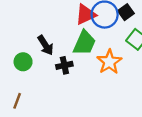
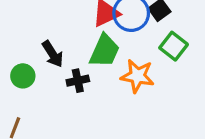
orange star: (109, 62) -> (137, 76), turned -30

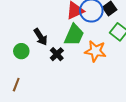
black cross: (78, 81) -> (57, 54), turned -32

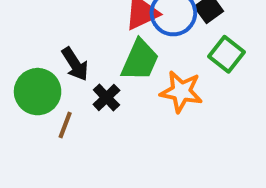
green circle: (21, 51) -> (38, 92), size x1.5
brown line: (16, 85) -> (65, 125), moved

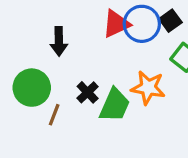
green trapezoid: (140, 60) -> (115, 105), moved
black arrow: (75, 64) -> (59, 41), moved, turned 32

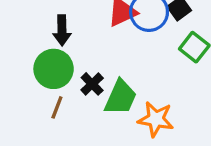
green circle: (32, 88) -> (54, 69), moved
orange star: (148, 88) -> (156, 119), moved

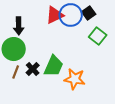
black cross: (92, 84) -> (33, 69), moved

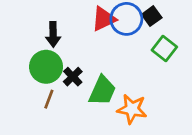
black cross: (33, 69) -> (73, 77), moved

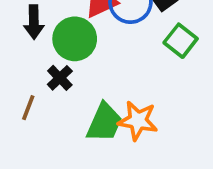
green circle: (46, 67) -> (75, 39), moved
green trapezoid: (102, 91) -> (104, 122), moved

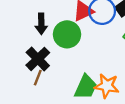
black cross: (60, 78) -> (38, 59), moved, size x1.5

